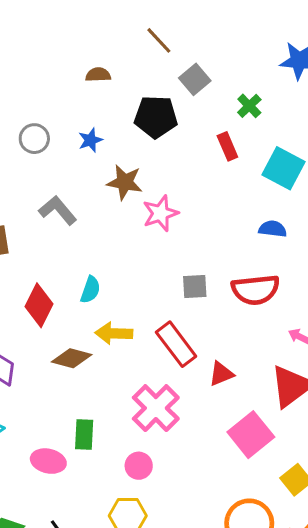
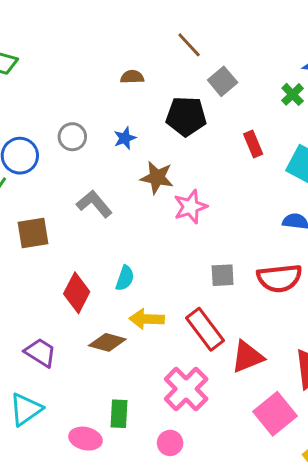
green cross: (249, 106) -> (293, 94), moved
red triangle: (221, 374) -> (247, 357), size x1.4

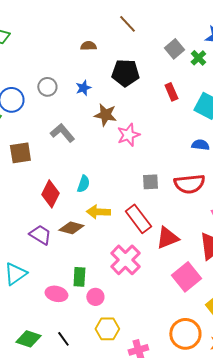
gray square: (223, 81) -> (174, 49), moved
purple trapezoid: (40, 353) -> (40, 235), moved
pink circle: (170, 443) -> (95, 297), moved

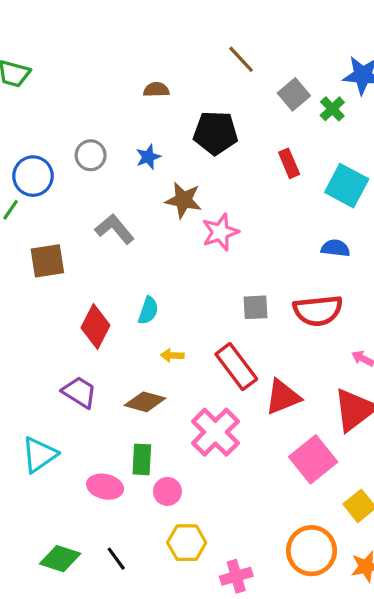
brown line: (127, 24) -> (241, 59), moved
yellow arrow: (98, 212) -> (172, 355), size x0.6
brown diamond: (71, 228) -> (145, 402), moved

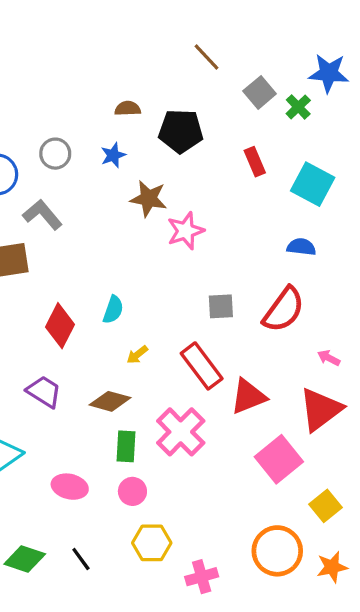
brown semicircle: (156, 90) -> (128, 109), moved
gray L-shape: (115, 229) -> (42, 215), moved
red semicircle: (318, 311) -> (284, 310), turned -48
yellow arrow: (172, 355) -> (137, 355), turned -40
green rectangle: (142, 459) -> (126, 446), moved

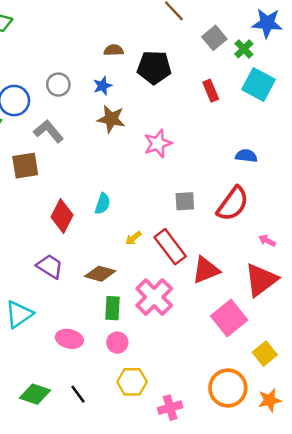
cyan square: (313, 184) -> (259, 85), moved
brown star: (149, 199) -> (111, 119), moved
yellow arrow: (137, 355) -> (133, 238), moved

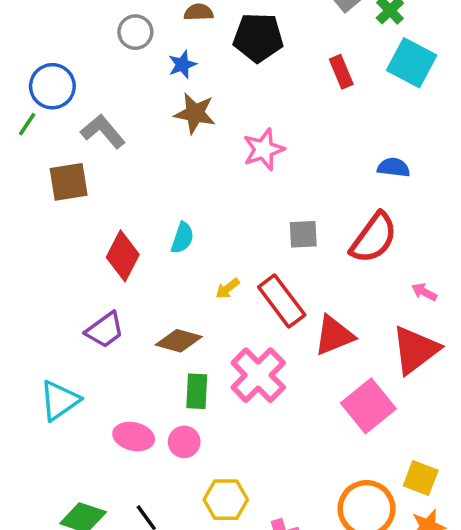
gray circle: (58, 85) -> (135, 32), moved
purple trapezoid: (50, 266) -> (105, 330), turned 112
pink circle: (117, 343) -> (184, 442), moved
yellow square: (265, 354) -> (421, 478), moved, turned -30

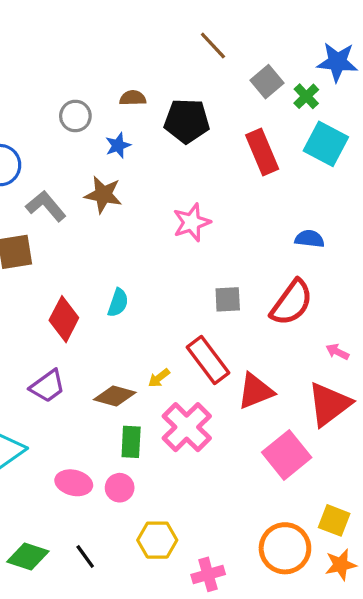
red rectangle: (341, 72) -> (262, 152), size x1.5
brown star: (195, 113) -> (103, 195), moved
yellow arrow: (227, 288) -> (159, 378), moved

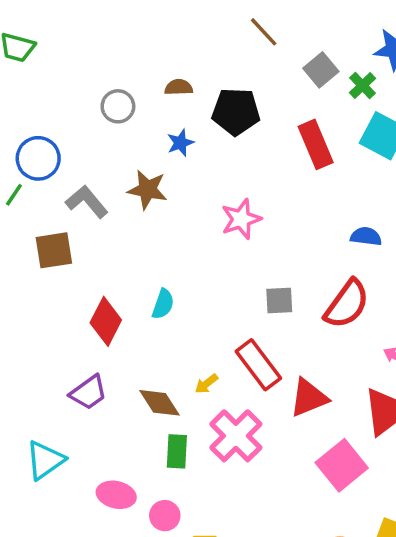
blue star: (118, 145) -> (180, 143), moved
brown diamond: (115, 396) -> (160, 403), turned 42
pink circle: (120, 488) -> (165, 516), moved

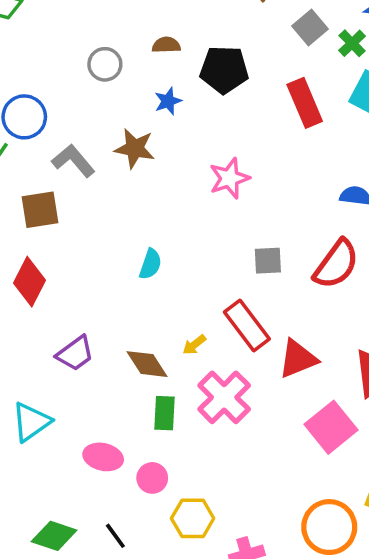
red diamond: (106, 321) -> (30, 282), moved

